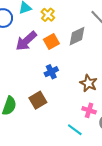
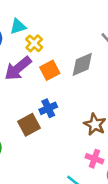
yellow cross: (48, 15) -> (34, 43), moved
brown square: (38, 100) -> (29, 125), moved

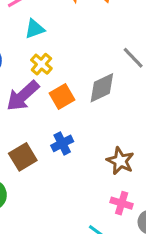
cyan triangle: (18, 27) -> (35, 29), moved
brown square: (29, 125) -> (23, 157), moved

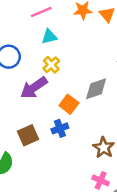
orange square: (62, 96) -> (69, 104), moved, turned -30

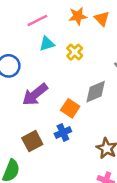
yellow cross: (51, 65) -> (75, 52), moved

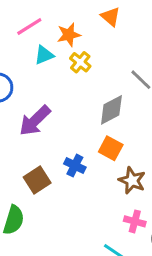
orange star: (78, 16) -> (69, 35), moved
orange square: (70, 108) -> (111, 148), moved
blue cross: (63, 133) -> (75, 166), turned -35

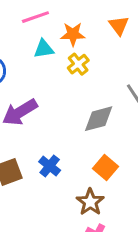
orange square: (111, 148) -> (105, 167), moved
brown star: (132, 180) -> (90, 202), moved

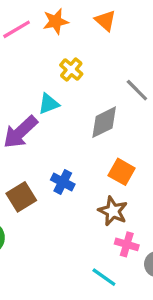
orange star: (73, 34) -> (56, 21), moved
cyan triangle: (44, 49) -> (49, 104), moved

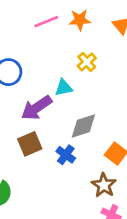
gray diamond: (104, 122) -> (83, 126), moved
brown square: (21, 197) -> (30, 144), moved

